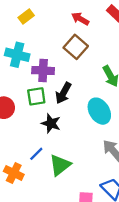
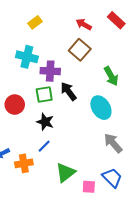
black arrow: (63, 93) -> (68, 91), turned 114
black star: (51, 123) -> (45, 122), moved
green triangle: (60, 165) -> (65, 173), moved
orange cross: (14, 173) -> (24, 163), turned -36

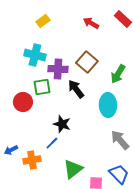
brown square: (80, 50) -> (87, 62), moved
green arrow: (111, 76) -> (118, 74), turned 60
green square: (44, 94) -> (42, 87), moved
cyan ellipse: (101, 108) -> (108, 105), turned 30
black star: (45, 122) -> (62, 124), moved

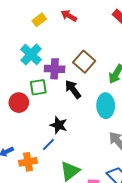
red arrow: (91, 23) -> (69, 16), moved
cyan cross: (35, 55) -> (31, 55), turned 30

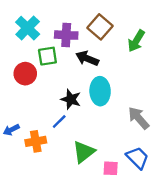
cyan cross: (31, 55) -> (28, 28), moved
black arrow: (73, 89) -> (87, 58), turned -30
cyan ellipse: (106, 106) -> (100, 91), moved

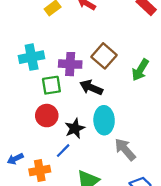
cyan cross: (28, 28) -> (32, 57), turned 35
red circle: (25, 74) -> (47, 116), moved
black star: (71, 99) -> (75, 128), turned 30
gray arrow: (139, 118) -> (125, 149), moved

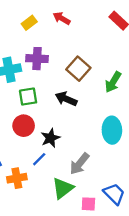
purple cross: (70, 64) -> (37, 59), moved
cyan ellipse: (104, 120) -> (112, 130), moved
gray arrow: (125, 149) -> (79, 164), moved, turned -100

